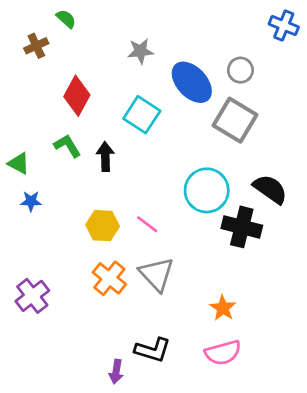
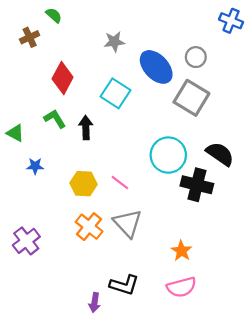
blue star: (31, 201) -> (35, 166), moved

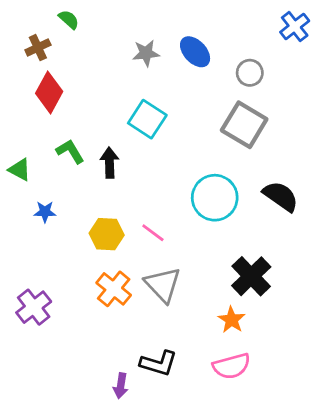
blue cross: (231, 21) -> (295, 26), turned 30
blue ellipse: (156, 67) -> (195, 52), moved, size x0.7
red diamond: (63, 78) -> (49, 92), moved
black cross: (197, 185) -> (251, 276), moved, turned 32

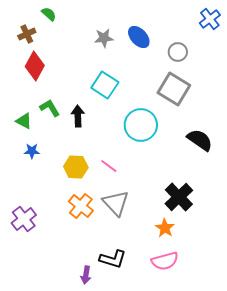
green triangle: (20, 170) -> (24, 121), moved
cyan circle: (215, 198) -> (141, 125), moved

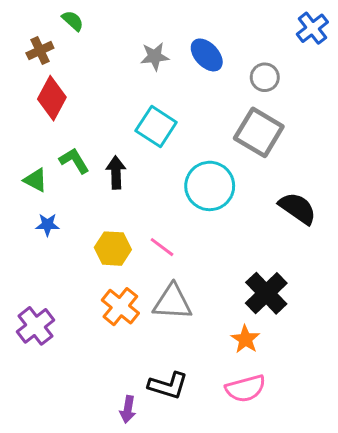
gray triangle: (116, 203) -> (172, 302), turned -44

